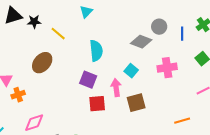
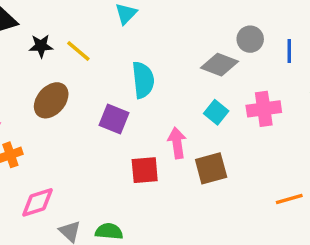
black star: (34, 22) -> (41, 46), moved
cyan square: (131, 71) -> (216, 112), moved
purple square: (88, 80) -> (114, 119), moved

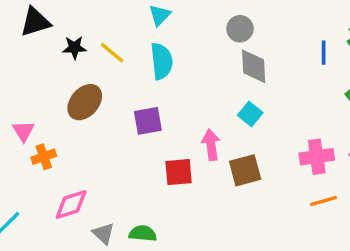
gray circle: (250, 39) -> (240, 29), moved
gray diamond: (220, 65) -> (254, 66), turned 66
cyan semicircle: (143, 80) -> (161, 61), moved
pink cross: (264, 109) -> (317, 157), moved
purple square: (114, 119) -> (148, 121), turned -32

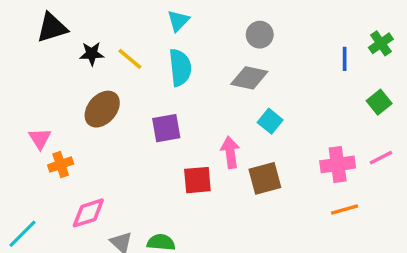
gray diamond: (254, 66) -> (249, 78), moved, turned -75

